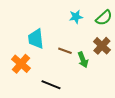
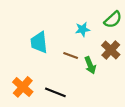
cyan star: (76, 17) -> (83, 29), moved
orange cross: (21, 64) -> (23, 87), moved

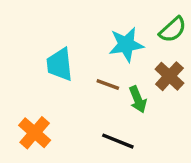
cyan star: (83, 29) -> (126, 45), size x1.5
black line: (55, 92) -> (118, 141), moved

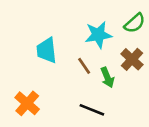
brown line: (108, 84) -> (84, 66), turned 36

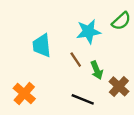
brown cross: (132, 59) -> (119, 86), moved

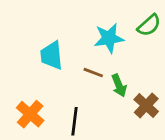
brown line: (76, 60) -> (93, 73), turned -35
black line: (83, 99) -> (75, 121), moved, turned 75

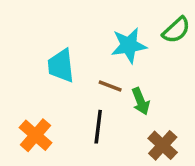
brown cross: (146, 106) -> (163, 145), moved
black line: (75, 121) -> (98, 127), moved

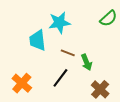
cyan star: (129, 45) -> (59, 23), moved
black line: (98, 127) -> (60, 78), turned 30

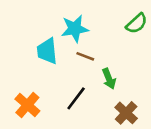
brown line: (68, 53) -> (85, 56), moved

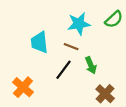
cyan star: (75, 29) -> (79, 24), moved
black line: (76, 98) -> (63, 70), moved

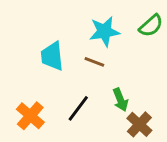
green arrow: (91, 65) -> (120, 100), moved
black line: (63, 70) -> (78, 108), moved

